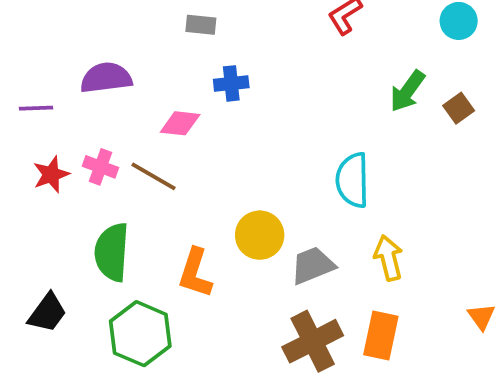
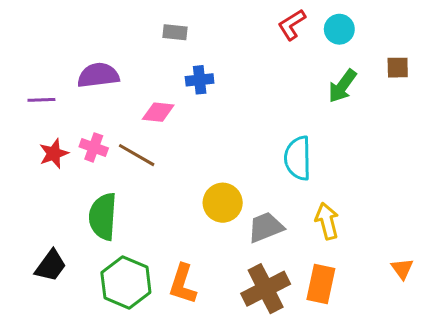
cyan circle: (459, 21) -> (339, 29), moved
brown square: (459, 108) -> (398, 68), moved, turned 35
orange L-shape: (195, 273) -> (183, 284), moved

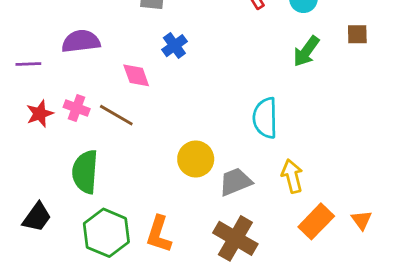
blue cross: (200, 80) -> (174, 46), turned -30
pink diamond: (158, 112) -> (136, 75), turned 64
orange rectangle: (321, 284) -> (316, 221), moved, turned 32
brown cross: (266, 289) -> (235, 238), turned -33

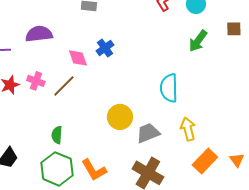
blue cross: (174, 46) -> (105, 48), moved
brown line: (116, 115) -> (64, 86), turned -75
green semicircle: (85, 172) -> (57, 135), moved, size x0.6
orange L-shape: (159, 234) -> (94, 170), turned -48

